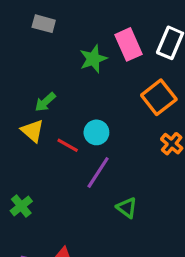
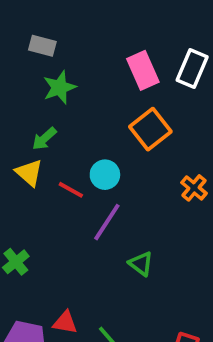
green star: (93, 59) -> (59, 87), moved
orange square: (159, 97) -> (150, 129), moved

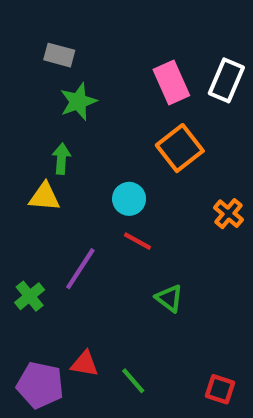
green arrow: (44, 139) -> (61, 159), turned 136
yellow triangle: (29, 173) -> (44, 197), turned -36
red line: (71, 190) -> (137, 241), moved
purple line: (107, 222) -> (80, 269), moved

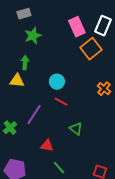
gray rectangle: (59, 55) -> (24, 14), turned -32
orange square: (180, 148) -> (91, 49), moved
red triangle: (85, 364) -> (47, 146), moved

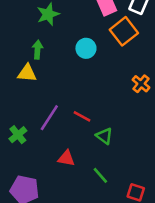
cyan circle: (57, 82) -> (86, 48), moved
red line: (61, 102) -> (82, 116), moved
green line: (59, 168) -> (100, 175), moved

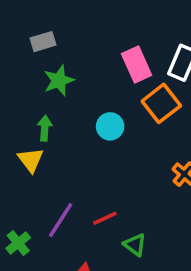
yellow triangle: (27, 73) -> (31, 160), turned 48
red line: (82, 116) -> (105, 218), turned -54

